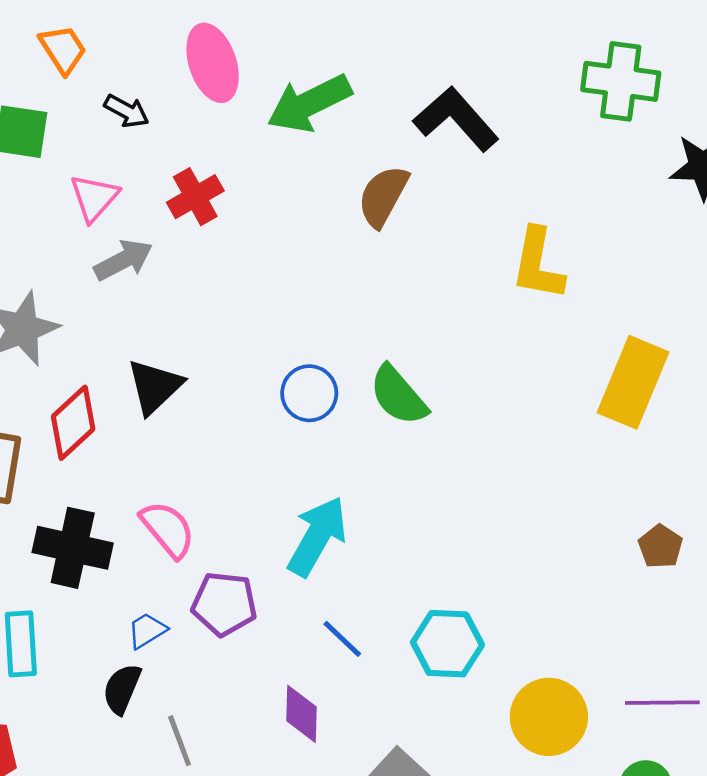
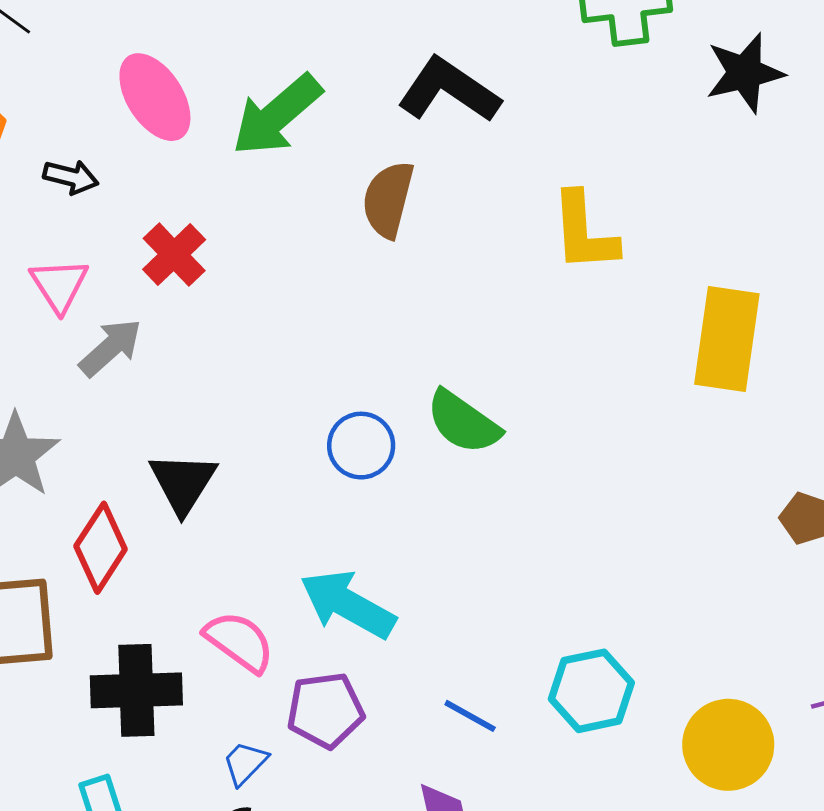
cyan arrow: (317, 536) -> (348, 604), moved, turned -76

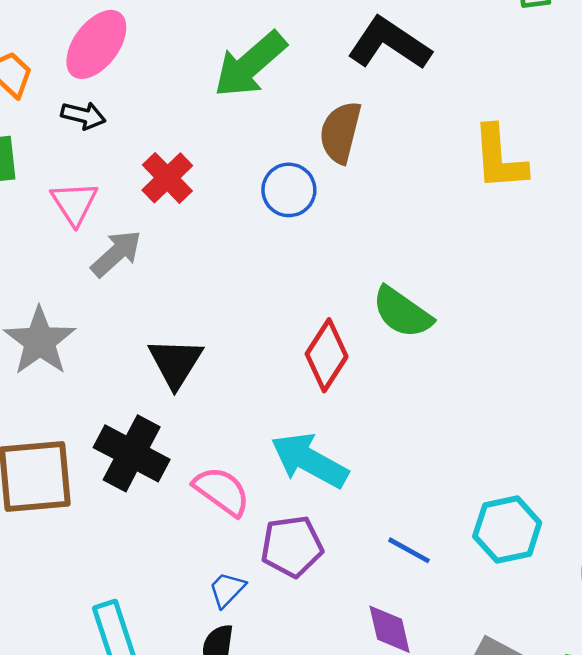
pink ellipse: (155, 97) -> (96, 44), moved, turned 70
blue circle: (361, 446) -> (289, 190), moved
red diamond: (101, 548) -> (327, 355), moved
black cross: (136, 690) -> (132, 453), moved, turned 30

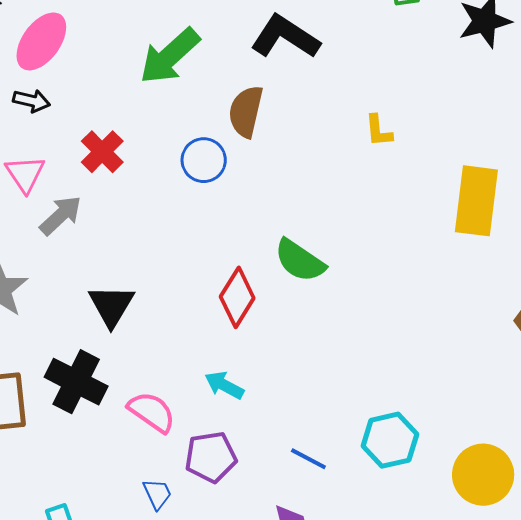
yellow L-shape: (499, 158) -> (379, 131), size x0.6
cyan arrow: (309, 460) -> (224, 385), size x0.6
blue trapezoid: (227, 590) -> (157, 494), turned 112

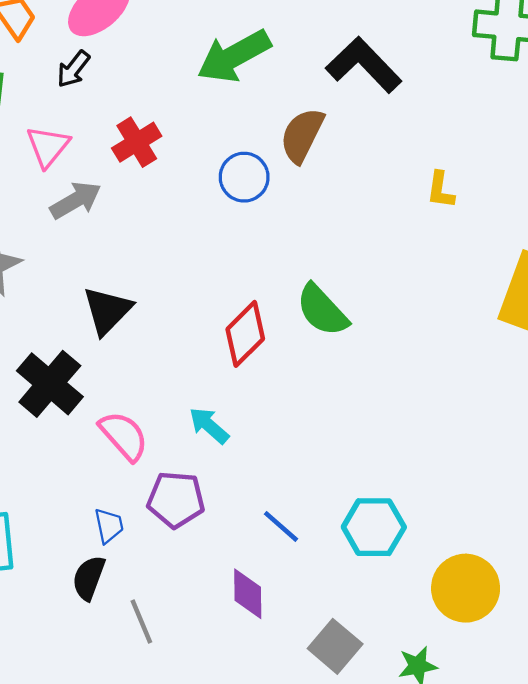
black arrow: (32, 101) -> (73, 69), turned 102

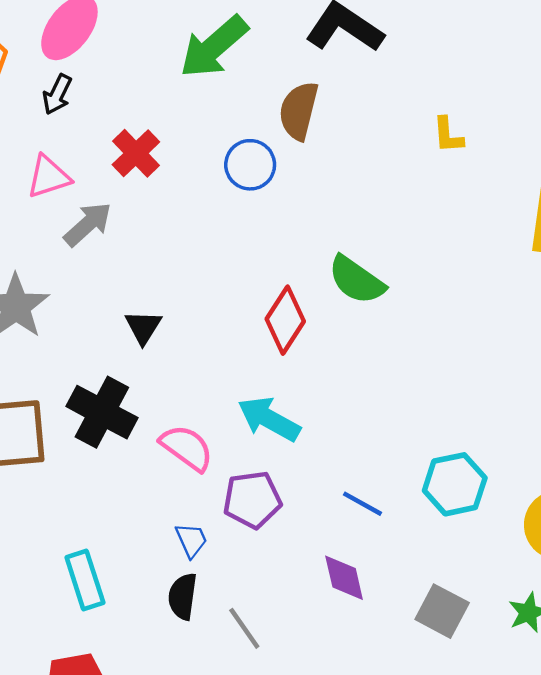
pink triangle: (48, 146) -> (49, 177), turned 45
black triangle: (107, 311) -> (143, 327), size x0.7
cyan arrow: (209, 425) -> (269, 419), size x1.4

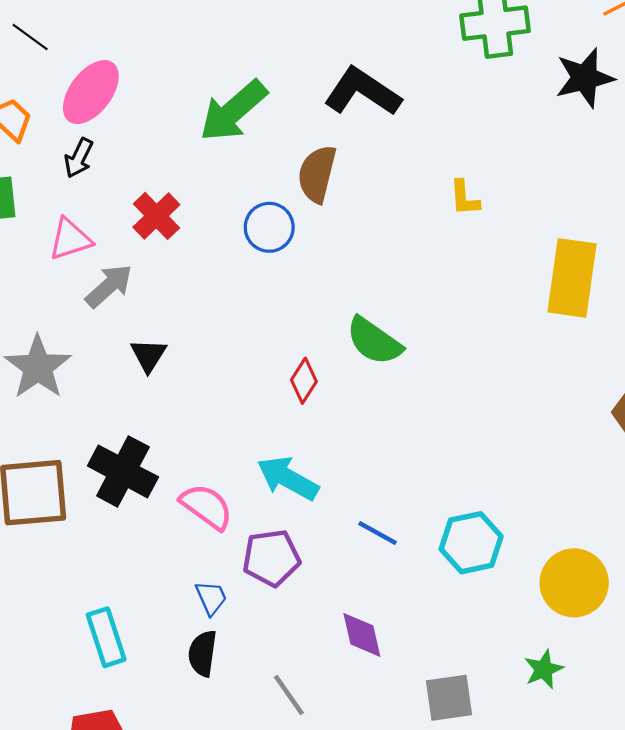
red diamond: (285, 320) -> (304, 381), size x0.7
black triangle: (143, 327) -> (149, 355), moved
blue line: (362, 504) -> (378, 533), moved
gray square: (442, 611) -> (449, 698), moved, turned -36
gray line: (244, 628) -> (289, 695), moved

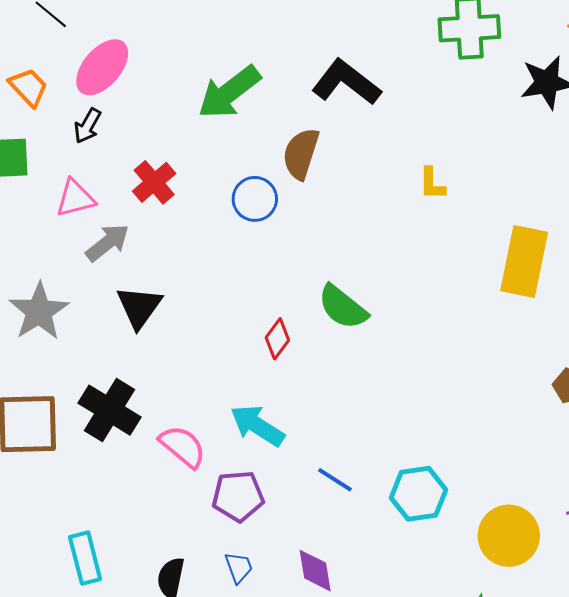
black triangle: (149, 355) -> (139, 307), size x1.4
blue trapezoid: (211, 598) -> (239, 567), moved

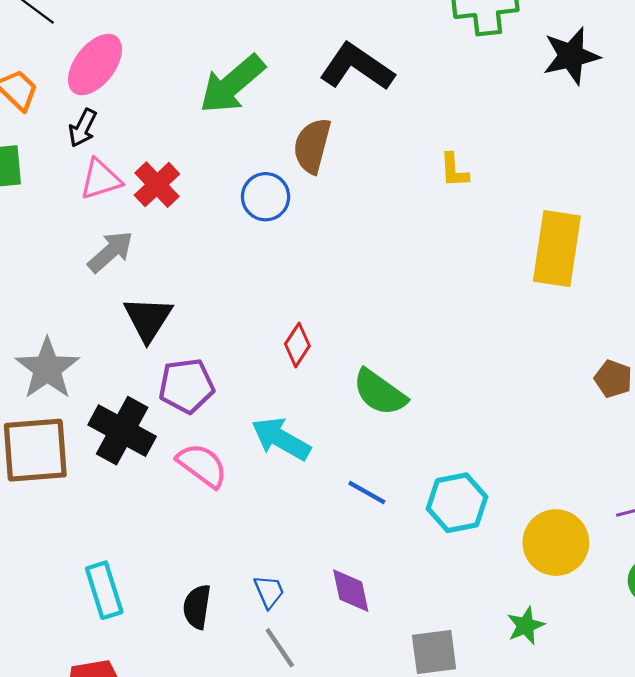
pink triangle: (75, 198) -> (101, 179), moved
green semicircle: (343, 307) -> (380, 392), moved
gray star: (39, 312) -> (47, 369), moved
purple pentagon: (238, 496) -> (186, 386), moved

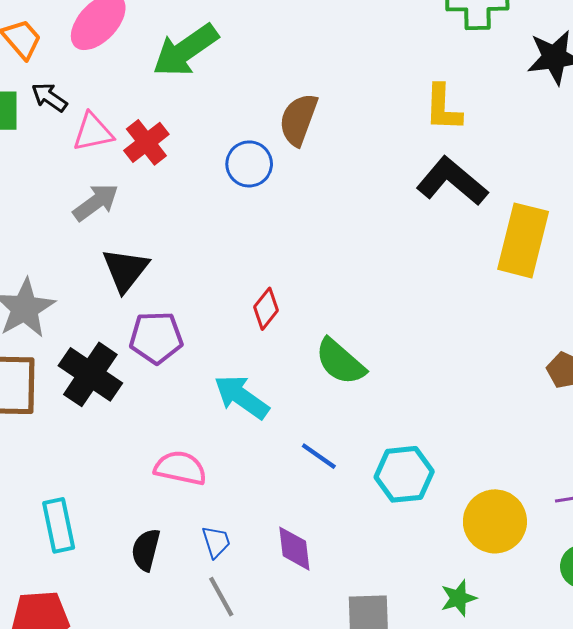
black L-shape: (357, 67) -> (452, 181), moved
green arrow: (232, 84) -> (185, 50), moved
black arrow: (83, 128) -> (49, 97), moved, turned 93
yellow L-shape: (454, 170) -> (443, 108), moved, size x1.4
pink semicircle: (202, 465) -> (180, 468), moved, turned -30

